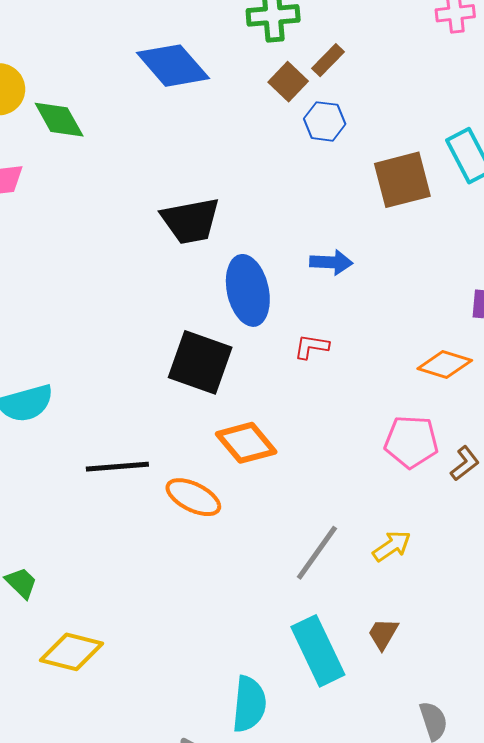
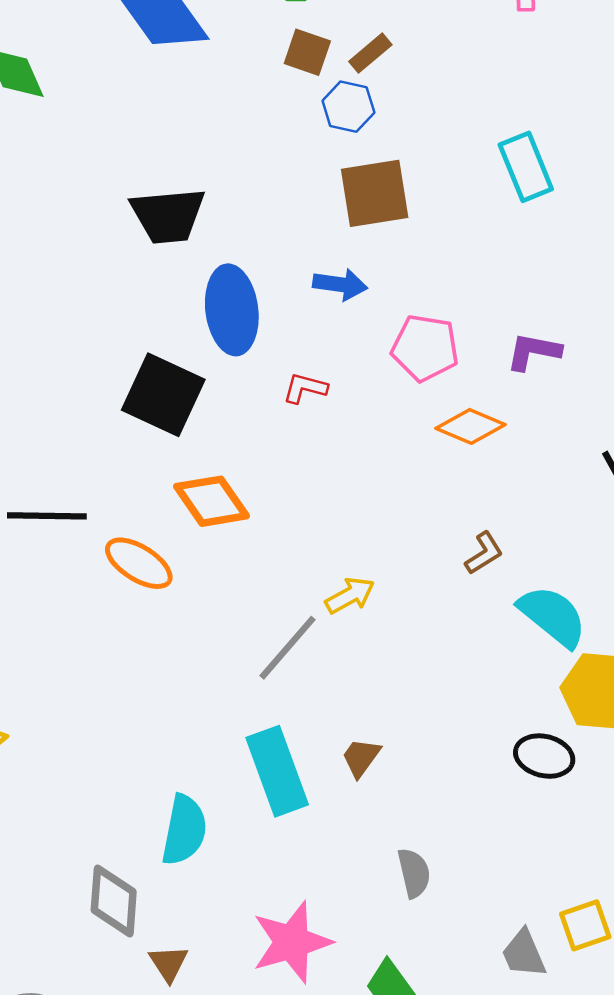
brown rectangle: (328, 60) -> (370, 53), moved
brown square: (288, 82) -> (307, 52), turned -30
brown square: (402, 180) -> (375, 193), moved
pink pentagon: (411, 442) -> (425, 348), moved
yellow arrow: (392, 546) -> (350, 595), moved

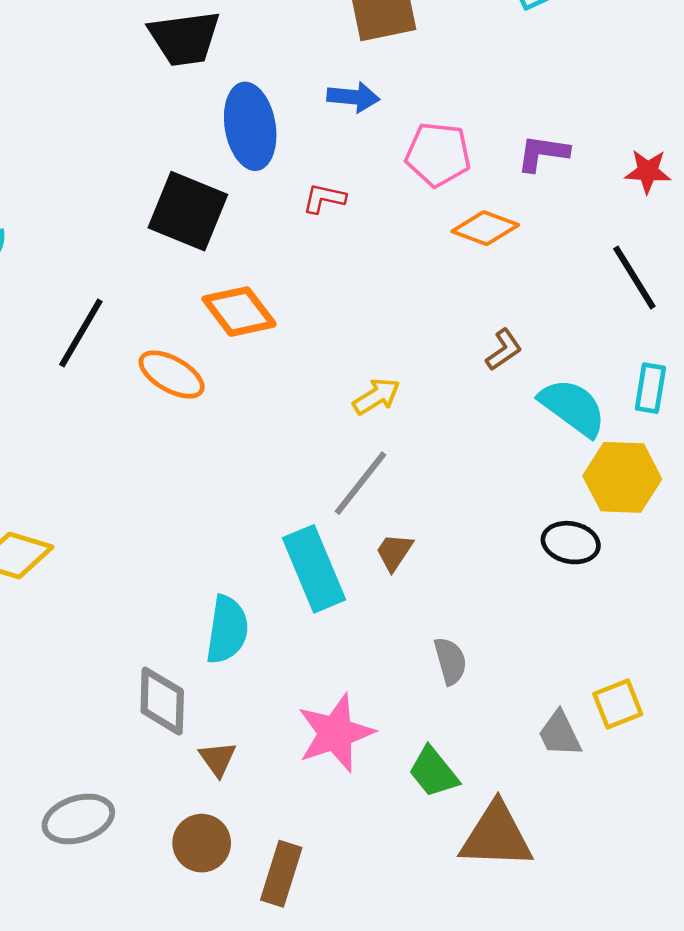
black line: (47, 516) -> (81, 333), turned -58
gray line: (288, 648) -> (360, 483), moved

